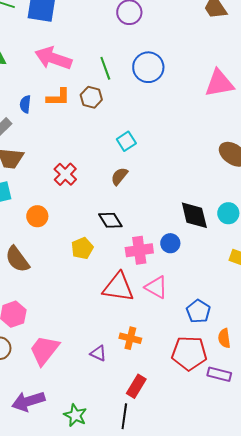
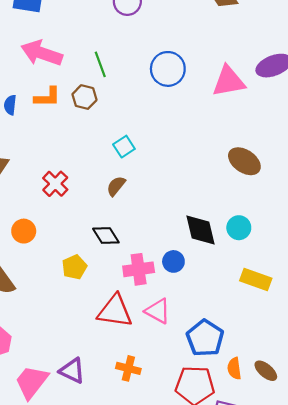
blue circle: (148, 67) -> (168, 69), moved
blue pentagon: (198, 311) -> (205, 338), size x1.4
purple triangle: (98, 353) -> (72, 371), moved, size x1.4

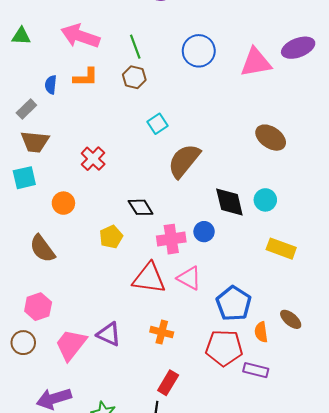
brown hexagon: (85, 97) -> (134, 77), moved
brown semicircle: (116, 186) -> (184, 161), moved, size x1.8
brown ellipse: (266, 371) -> (291, 319), moved

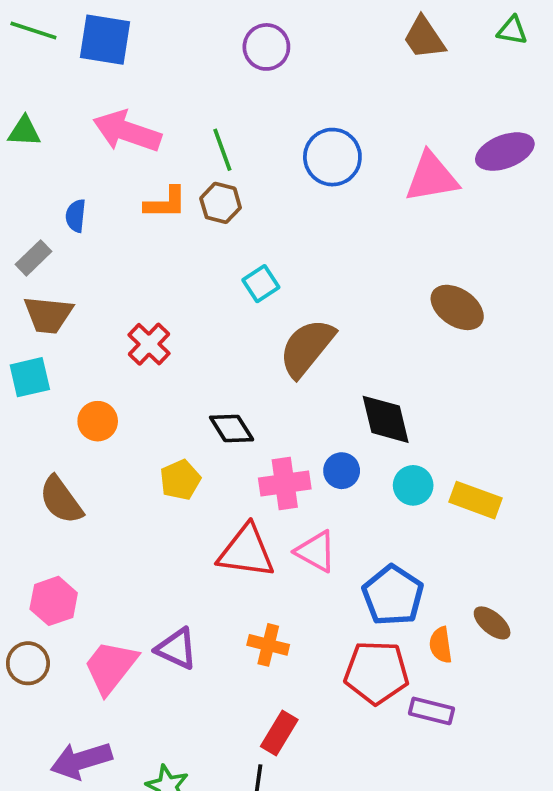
orange L-shape: (86, 77) -> (166, 203), moved
cyan circle: (265, 200) -> (413, 485), moved

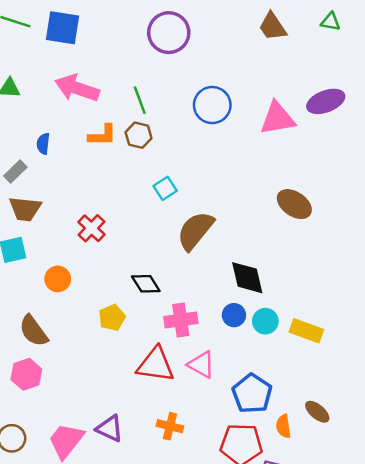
purple circle: (266, 47) -> (169, 33), size x1.4
blue circle: (342, 471) -> (234, 315), moved
pink hexagon: (54, 601) -> (26, 374), moved

